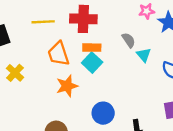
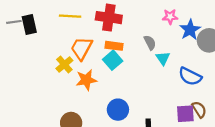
orange trapezoid: (59, 54) -> (81, 48), turned 40
yellow cross: (15, 73) -> (64, 64), moved

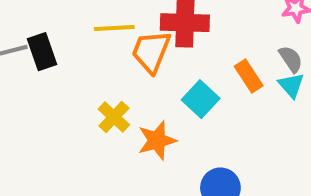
gray semicircle: (150, 43) -> (291, 59), moved
orange rectangle: (114, 46) -> (249, 76), moved, turned 56
orange trapezoid: (81, 48) -> (151, 52), moved

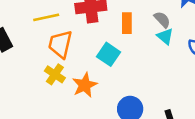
orange trapezoid: (151, 52) -> (60, 44), moved
orange rectangle: (249, 76) -> (127, 23), moved, turned 42

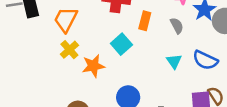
cyan triangle: (165, 36) -> (174, 61), moved
orange trapezoid: (60, 44) -> (66, 19), moved

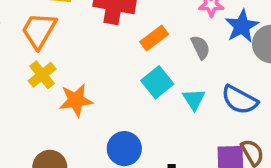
orange rectangle: (145, 21) -> (154, 38), turned 36
cyan square: (121, 44) -> (157, 82), moved

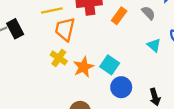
orange trapezoid: (39, 30) -> (65, 29), moved
cyan square: (157, 82) -> (110, 65), moved

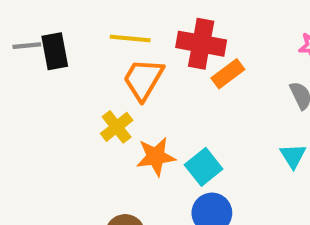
orange rectangle: (119, 16) -> (228, 74), moved

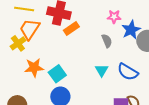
yellow cross: (117, 127) -> (18, 43), moved

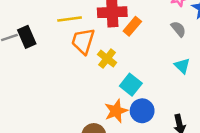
yellow cross: (18, 43) -> (107, 59), moved
orange star: (34, 68) -> (116, 111), moved

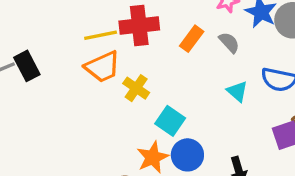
yellow line: (70, 19) -> (101, 35), moved
orange rectangle: (132, 26) -> (192, 39), moved
orange trapezoid: (83, 41) -> (102, 67), turned -128

